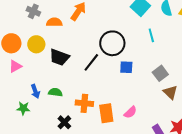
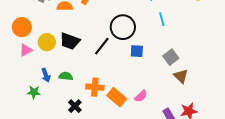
yellow circle: (36, 44) -> (47, 42), moved
orange rectangle: (106, 113) -> (117, 97), turned -42

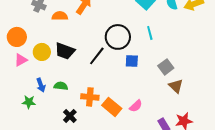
cyan line: (162, 19) -> (150, 33), moved

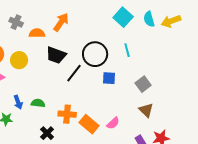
black trapezoid: (65, 51) -> (56, 55), moved
yellow circle: (42, 52) -> (19, 60), moved
brown triangle: (176, 86) -> (146, 110), moved

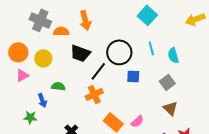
cyan semicircle: (149, 19) -> (173, 55), moved
gray cross: (16, 22) -> (40, 20), size x1.5
orange arrow: (61, 22) -> (85, 20), turned 132
green semicircle: (38, 103) -> (58, 86), moved
orange cross: (67, 114) -> (94, 94), moved, turned -30

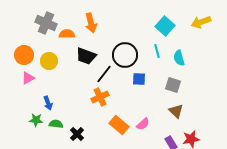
cyan square: (147, 15) -> (165, 26), moved
gray square: (167, 82) -> (173, 85), turned -35
green semicircle: (58, 86) -> (56, 124), moved

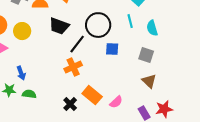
pink semicircle: (143, 124) -> (116, 102), moved
black cross: (77, 134) -> (70, 104), moved

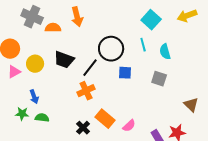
black trapezoid: (59, 26) -> (64, 60), moved
yellow circle: (22, 31) -> (35, 64), moved
brown triangle: (149, 81) -> (191, 105), moved

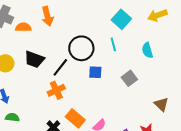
cyan semicircle: (165, 52) -> (147, 50), moved
gray square: (159, 79) -> (129, 78), turned 35

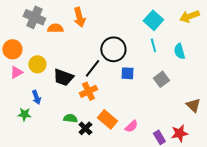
cyan line: (113, 44) -> (153, 45), moved
black trapezoid: (34, 59) -> (63, 77), moved
green semicircle: (12, 117) -> (70, 118), moved

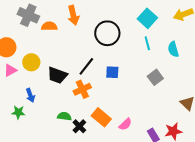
black circle: (113, 49) -> (107, 33), moved
blue square: (127, 73) -> (112, 72), moved

